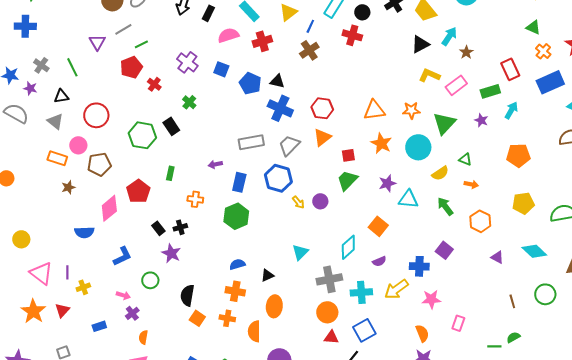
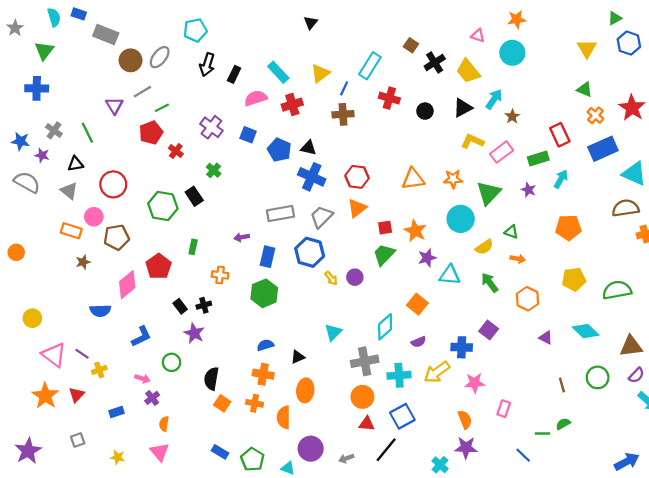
black circle: (362, 12) -> (425, 111), moved
brown cross: (309, 50) -> (343, 114), turned 30
orange star: (381, 143) -> (415, 231), moved
purple line: (67, 272) -> (82, 354), turned -56

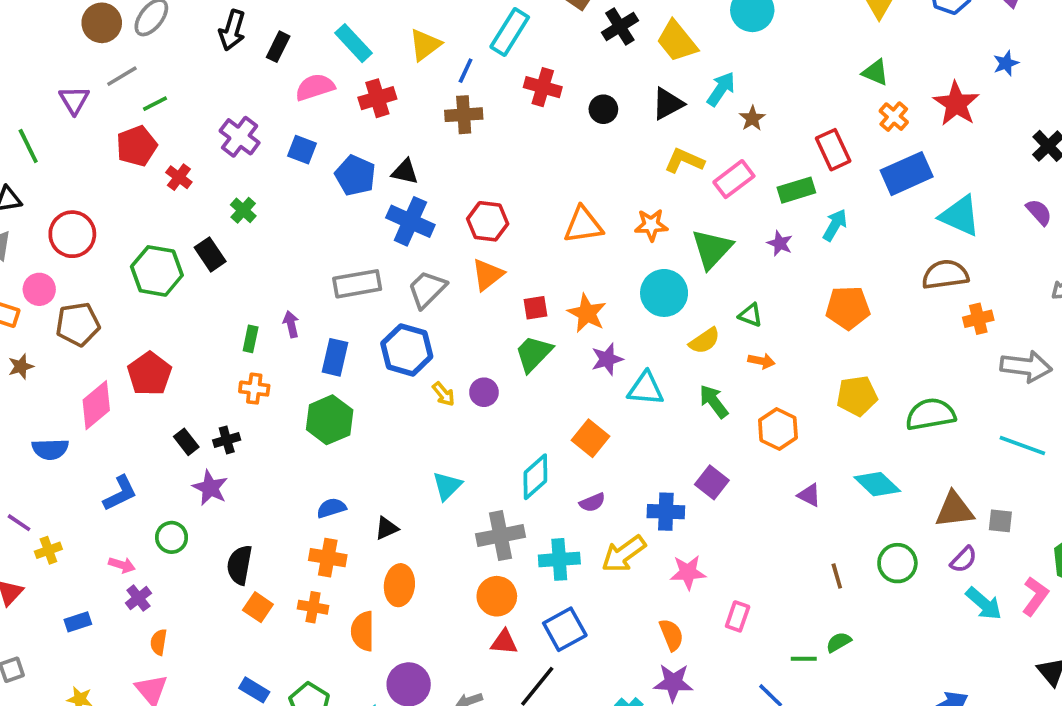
purple arrow: (242, 237) -> (291, 324), turned 88
green rectangle: (193, 247) -> (251, 339), moved

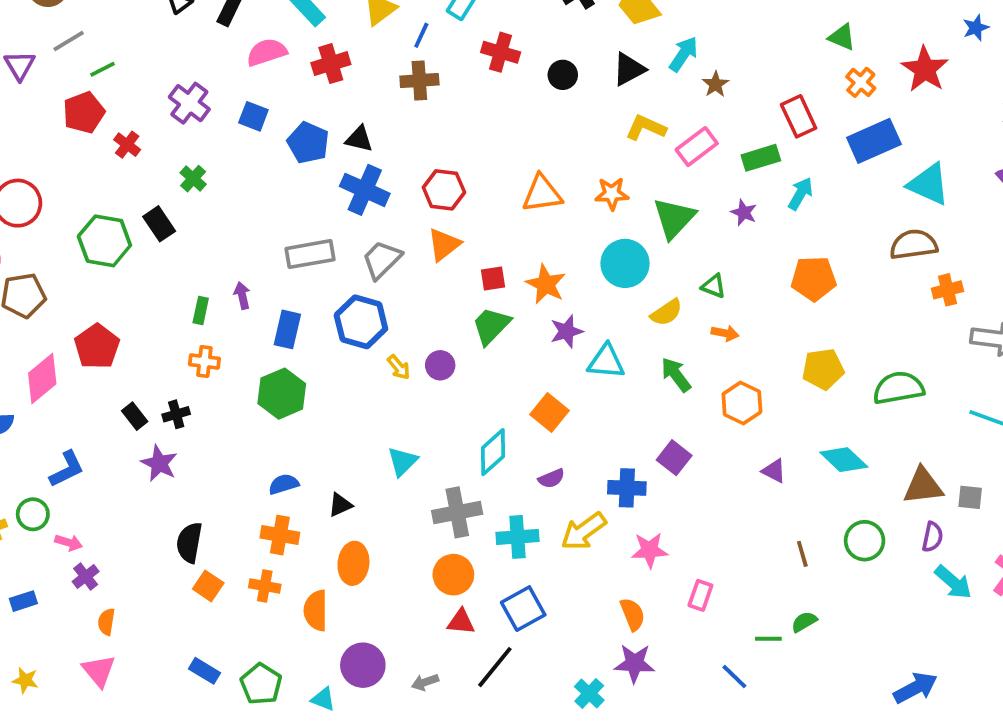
green circle: (172, 537) -> (33, 514), moved
purple semicircle: (964, 559) -> (932, 537), turned -32

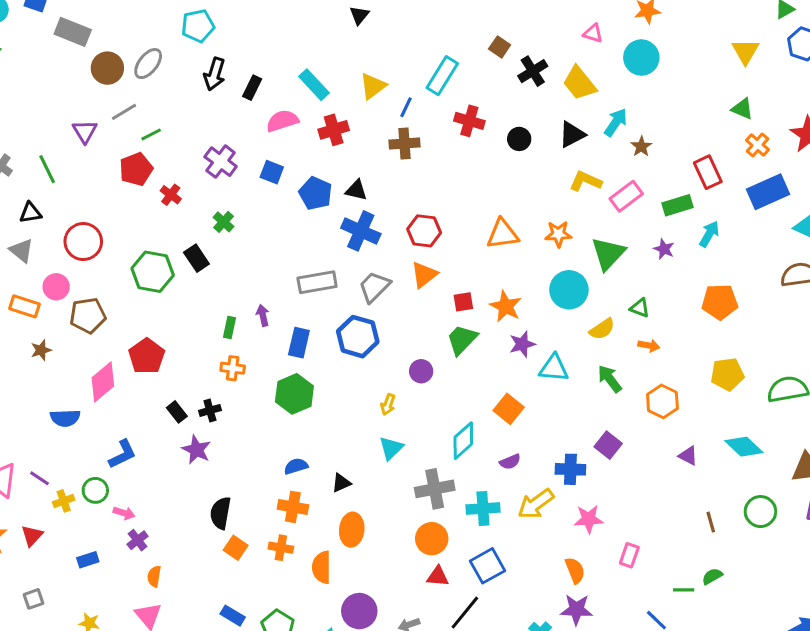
yellow arrow: (399, 367) -> (388, 404), moved, turned 60

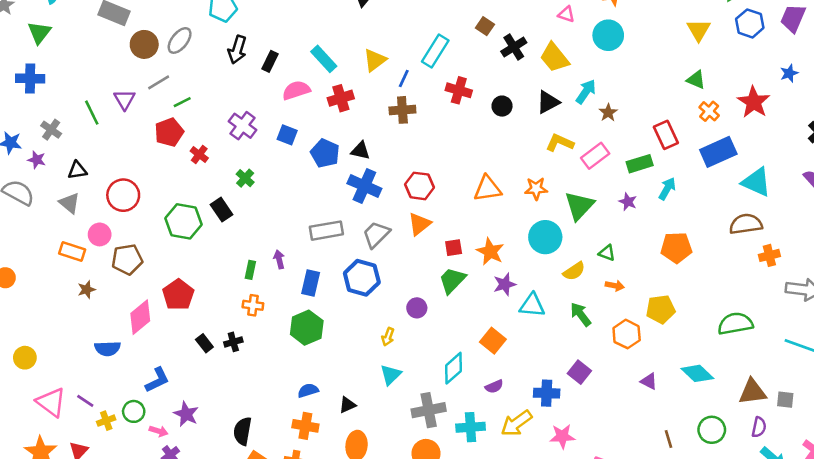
green line: (47, 169) -> (92, 113), moved
yellow pentagon: (727, 374) -> (661, 309), moved
purple star: (196, 450) -> (186, 414), moved

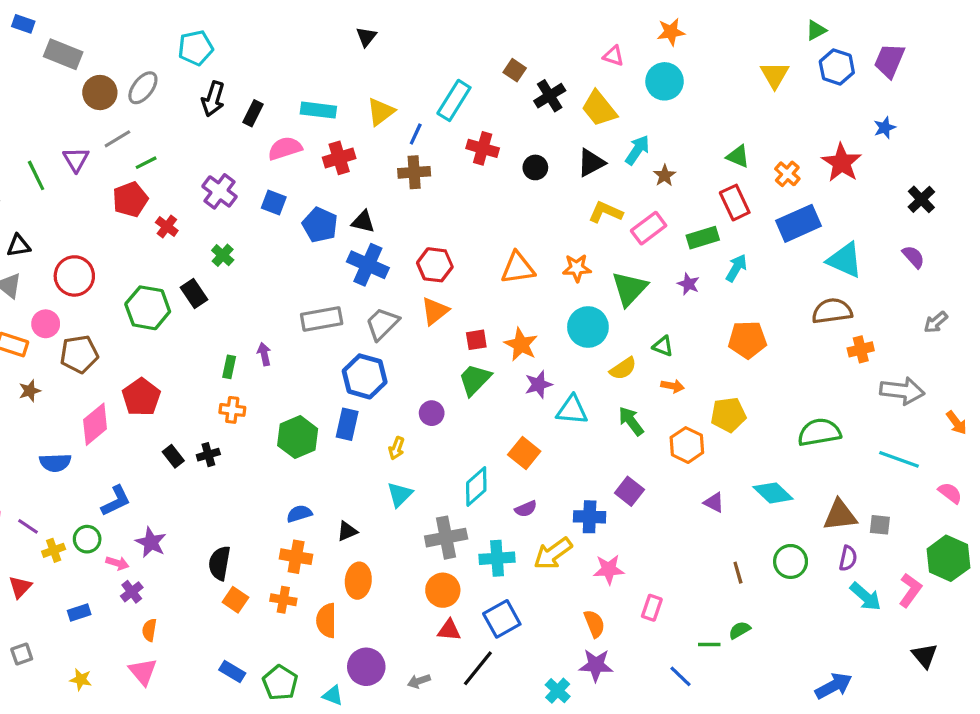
cyan rectangle: (324, 59) -> (318, 110), turned -40
green triangle: (696, 80) -> (738, 156), moved
blue rectangle: (311, 283) -> (347, 424), moved

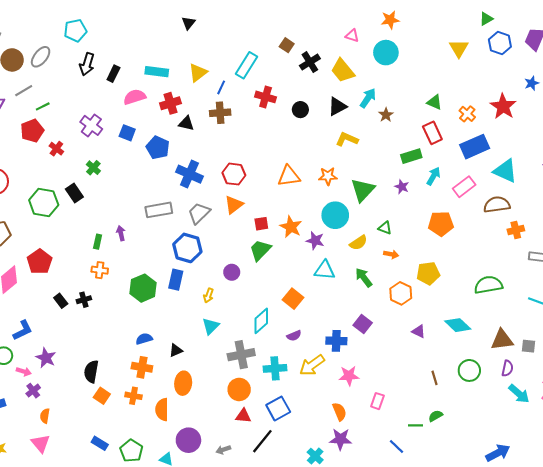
black triangle: (363, 222) -> (186, 123), moved
pink rectangle: (649, 228) -> (464, 187), moved
purple star: (539, 384) -> (315, 241), moved, turned 30

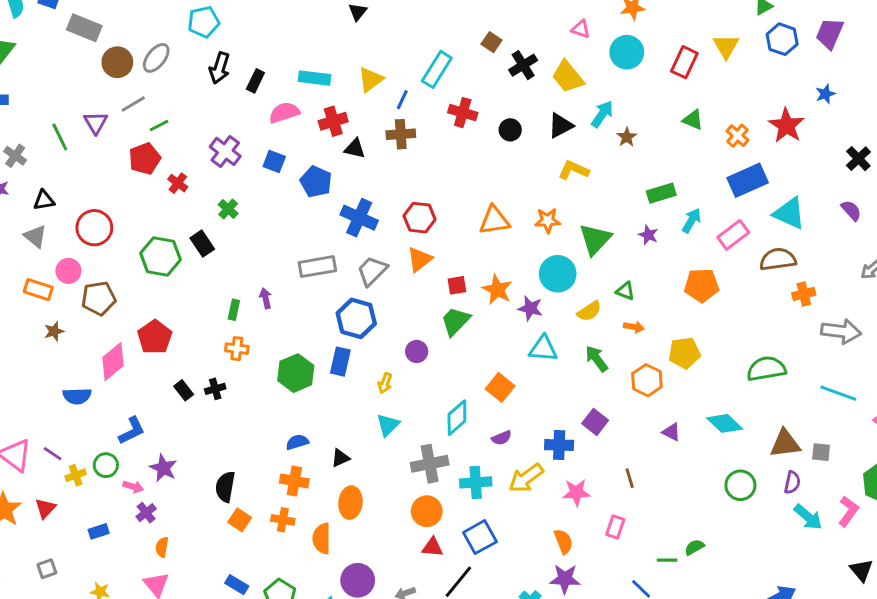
red rectangle: (432, 133) -> (684, 62), moved, turned 50
brown line: (434, 378) -> (630, 478), moved

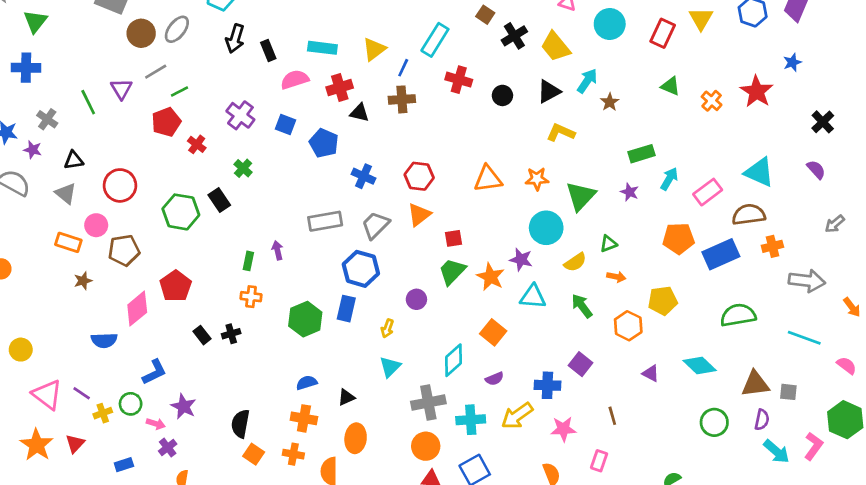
black rectangle: (255, 81) -> (268, 50), turned -48
blue rectangle: (748, 180) -> (721, 254), moved
blue cross: (359, 218) -> (364, 176), size x0.7
orange star: (497, 290) -> (491, 277), moved
green triangle: (625, 291) -> (608, 244), turned -42

